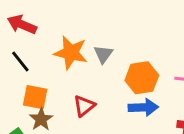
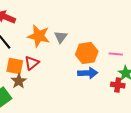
red triangle: (84, 106) -> (32, 63), moved

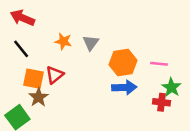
orange star: (39, 36) -> (63, 41), size x0.6

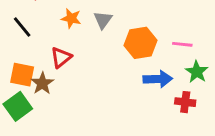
orange square: (34, 79) -> (22, 75), moved
blue arrow: (124, 87) -> (158, 79), moved
red cross: (162, 102) -> (185, 102), moved

